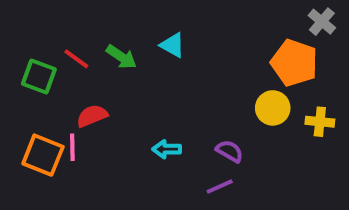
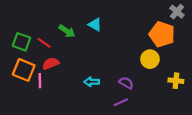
red line: (76, 59) -> (44, 43), moved
yellow cross: (320, 122) -> (176, 81), moved
orange square: (43, 155) -> (24, 70), moved

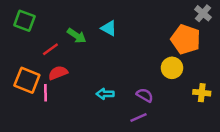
green square: (22, 42) -> (24, 21), moved
red line: (44, 43) -> (50, 49), turned -72

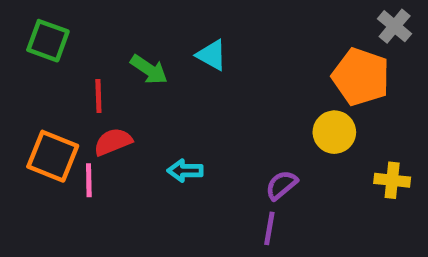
red line: (50, 49) -> (98, 96), turned -56
cyan arrow: (105, 94) -> (185, 171), moved
purple semicircle: (145, 95) -> (281, 185), turned -70
purple line: (139, 117) -> (269, 228), turned -56

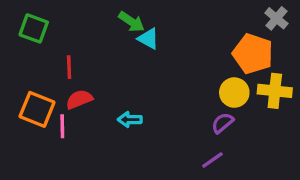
green arrow: (149, 70) -> (131, 22), moved
yellow cross: (392, 180) -> (275, 91), moved, size x1.4
purple semicircle: (281, 185) -> (223, 123), moved
purple line: (269, 228) -> (212, 160), moved, turned 45

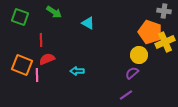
gray cross: (276, 18) -> (164, 11), turned -32
green arrow: (131, 22) -> (54, 12), moved
yellow cross: (275, 91) -> (165, 42), moved, turned -30

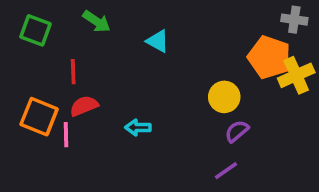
yellow circle: (139, 55) -> (224, 97), moved

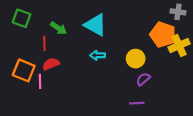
green arrow: (97, 21) -> (58, 28), moved
cyan triangle: (158, 41) -> (95, 25), size x1.6
cyan arrow: (138, 127) -> (98, 55), moved
purple line: (226, 171) -> (137, 103), turned 32

